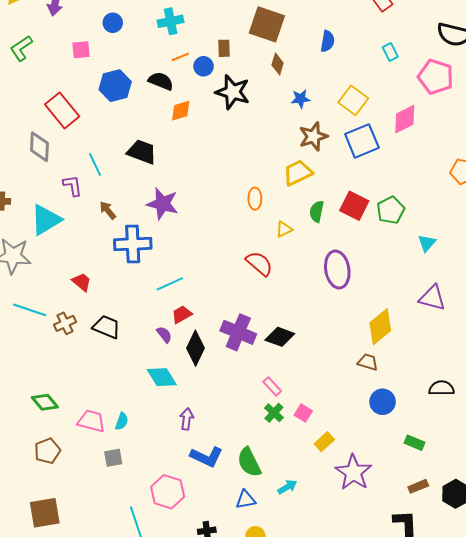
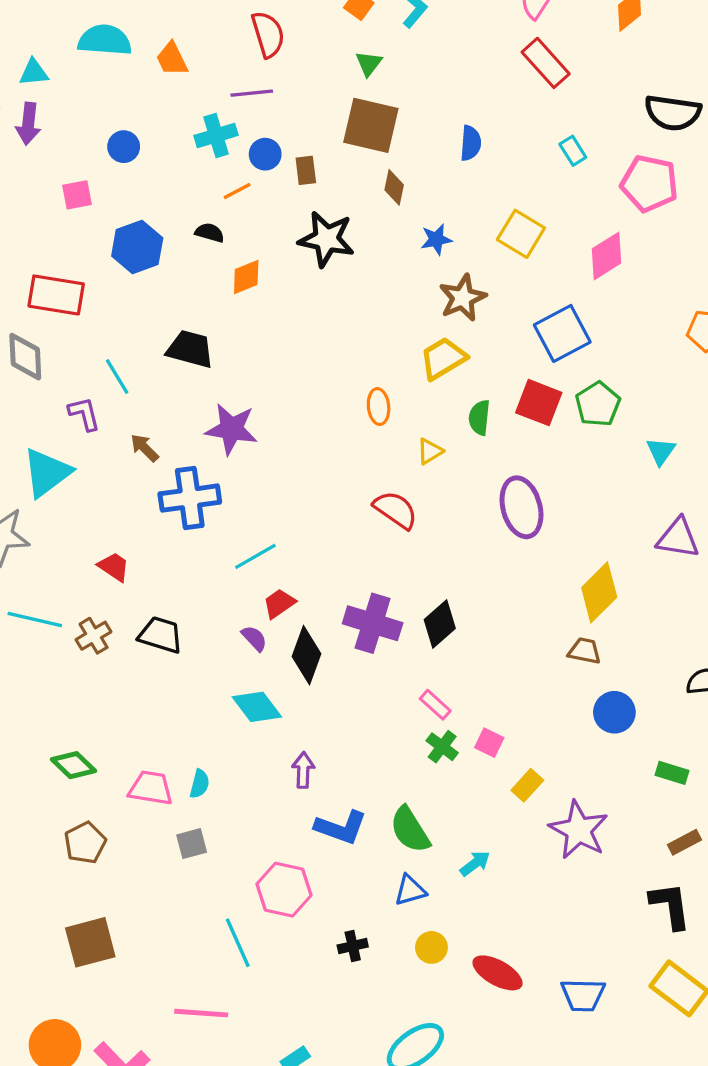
blue circle: (204, 66) -> (265, 154), moved
black semicircle: (161, 81) -> (210, 233), size x0.7
red rectangle: (62, 110) -> (56, 295), turned -36
blue square: (362, 141) -> (562, 333), moved
black diamond: (280, 337) -> (440, 624), turned -56

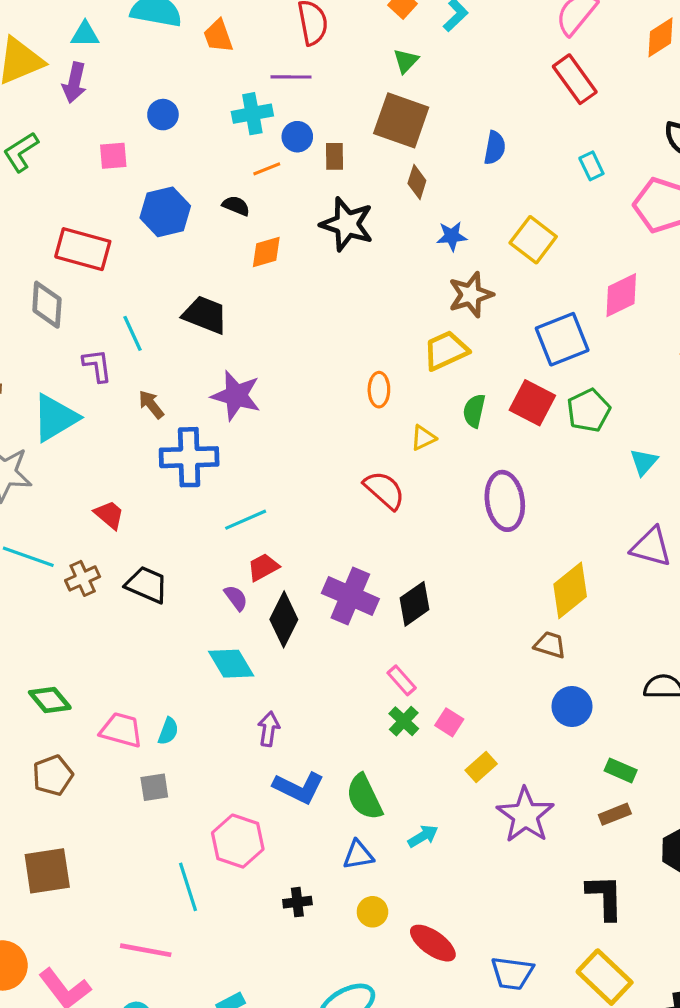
pink diamond: (606, 256) -> (621, 295), moved
brown rectangle: (685, 842) -> (615, 814), moved

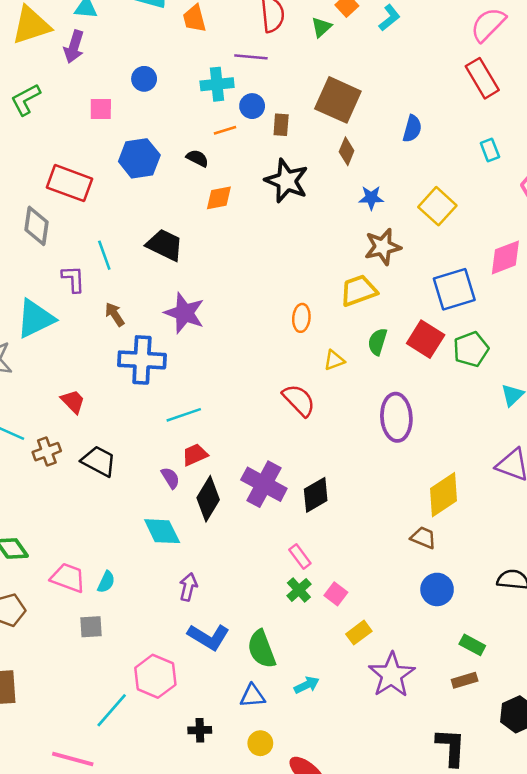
green triangle: (406, 61) -> (321, 27), moved
cyan line: (188, 887) -> (112, 710), turned 54

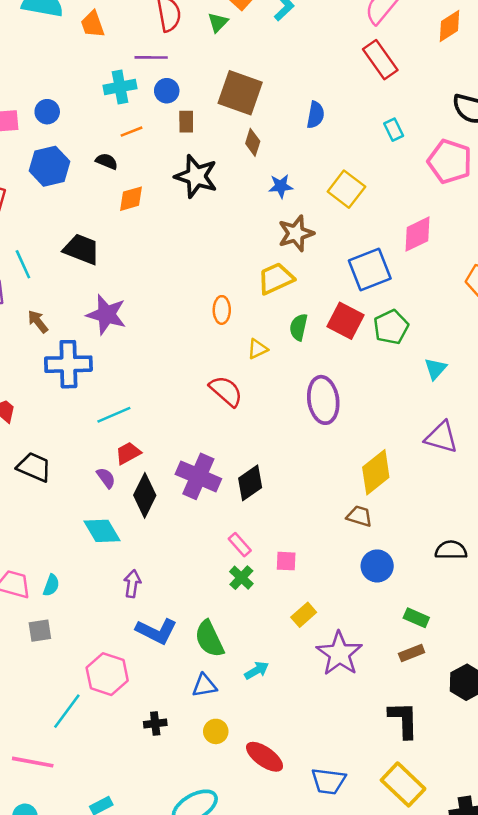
blue circle: (144, 79) -> (47, 112), moved
blue circle: (252, 106) -> (167, 91), moved
pink square: (336, 594) -> (286, 561), moved, turned -30

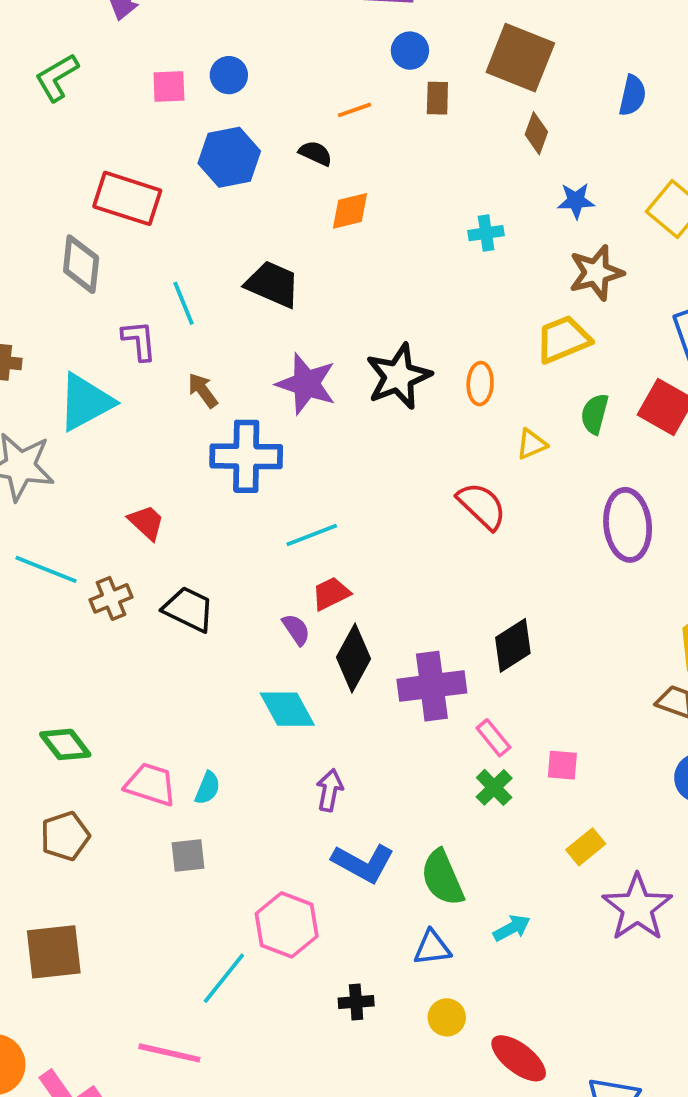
cyan cross: (120, 87) -> (486, 233), moved, size x0.7
black star: (196, 176) -> (398, 376), moved, turned 30
purple cross: (198, 476) -> (432, 686), moved, turned -33

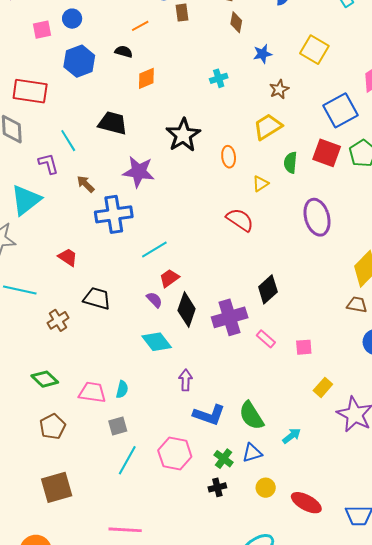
brown star: (596, 273) -> (279, 89), size x0.7
black star: (398, 376) -> (183, 135), moved
brown cross: (111, 598) -> (58, 320), moved
green cross: (494, 787) -> (224, 459), moved
cyan line: (224, 978) -> (127, 460), moved

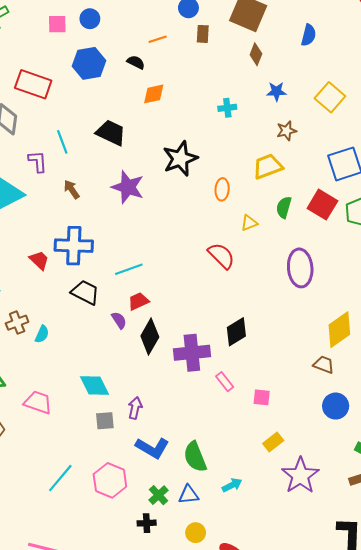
blue cross: (114, 214) -> (74, 246), moved
black trapezoid: (97, 298) -> (85, 292), moved
cyan diamond: (157, 342) -> (95, 386), moved
cyan semicircle: (122, 389) -> (42, 334), moved
gray square: (118, 426) -> (105, 421), moved

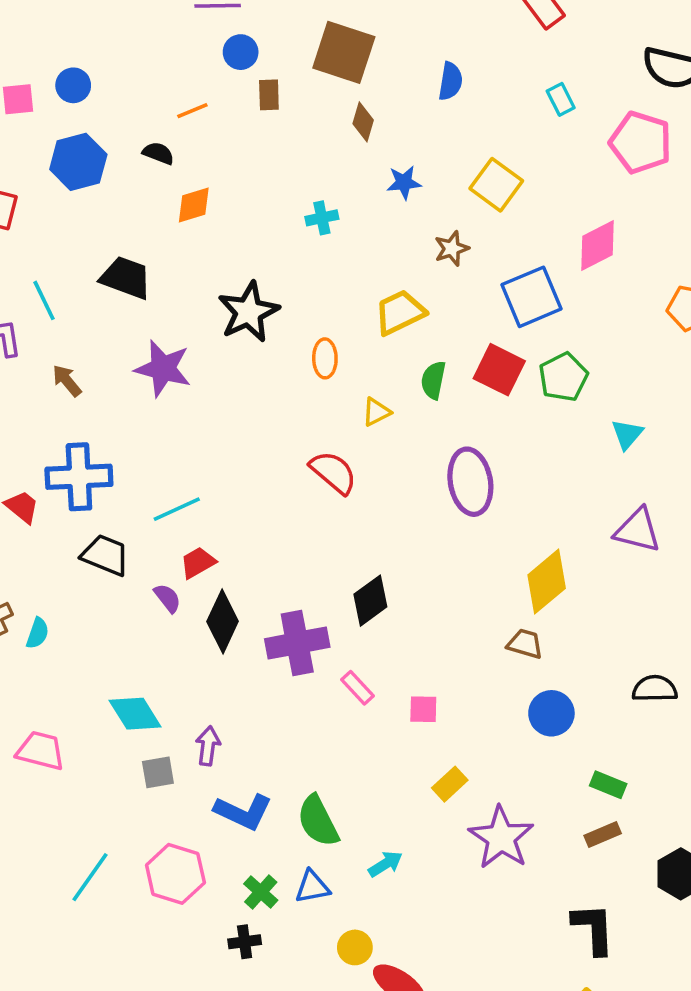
brown star: (286, 131) -> (452, 249), moved
yellow circle: (196, 533) -> (355, 947), moved

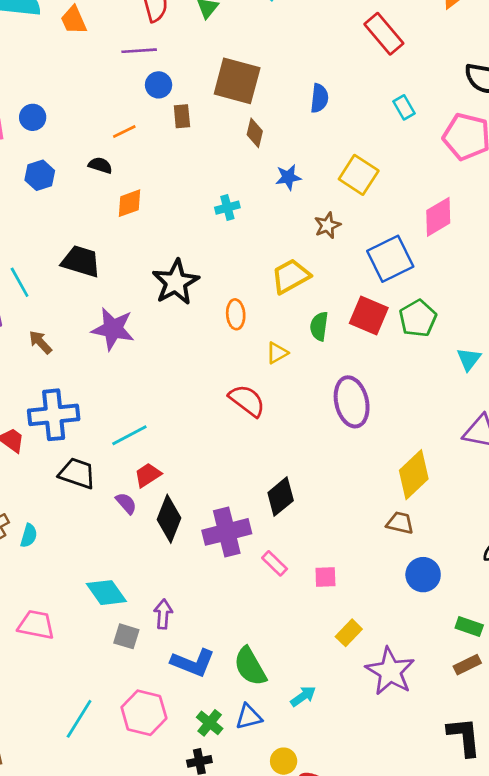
blue hexagon: (78, 162) -> (40, 175), size x0.7
gray square: (158, 772) -> (126, 636), turned 30

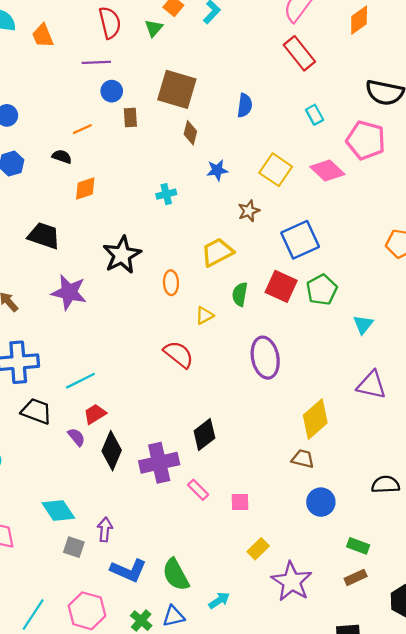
pink diamond: (438, 217) -> (327, 170), moved, turned 72

